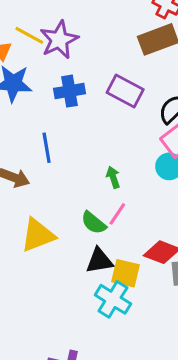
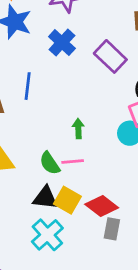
blue cross: (70, 91) -> (62, 43), turned 36
pink line: (117, 214) -> (73, 162), turned 35
yellow square: (125, 273) -> (67, 200), moved

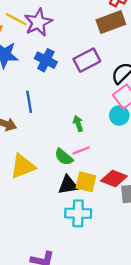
purple rectangle: (110, 56) -> (87, 60), turned -55
cyan cross: (47, 235) -> (78, 213), turned -30

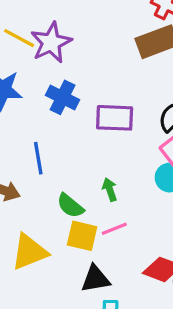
purple rectangle: (87, 60) -> (115, 118), moved, turned 30
green semicircle: (64, 157) -> (70, 206), moved
yellow square: (86, 182) -> (82, 236), moved

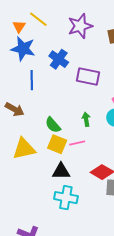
purple star: (51, 43) -> (80, 26), moved
blue line: (38, 158) -> (32, 80), moved
green arrow: (110, 190) -> (86, 119), moved

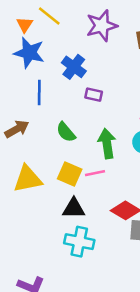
purple rectangle: (88, 76) -> (94, 95), moved, size x0.6
brown arrow: (15, 109) -> (17, 129), turned -60
green arrow: (86, 119) -> (107, 144), size x1.6
green semicircle: (53, 125) -> (66, 132), moved

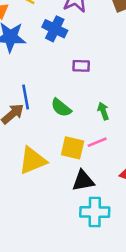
blue cross: (74, 67) -> (55, 29), moved
blue line: (39, 93) -> (26, 97), moved
green arrow: (107, 144) -> (103, 111), size x0.6

